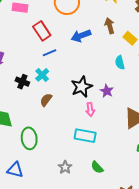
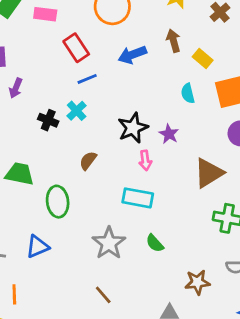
brown semicircle: (46, 100) -> (88, 161), moved
gray star: (65, 167) -> (109, 243), size x1.6
blue triangle: (15, 170) -> (37, 247), turned -36

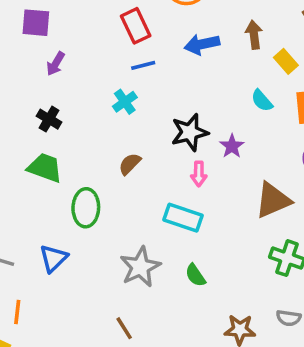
cyan semicircle: (188, 93) -> (262, 101), turned -36
black cross: (48, 120) -> (49, 119), moved
blue triangle: (37, 247) -> (53, 258), turned -30

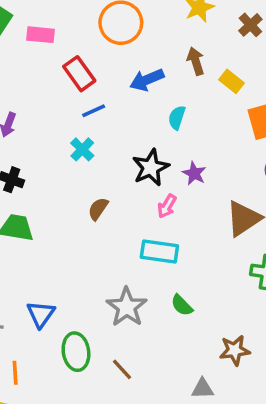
cyan semicircle: (262, 101) -> (177, 118), moved, turned 70
pink arrow: (199, 174) -> (167, 206), turned 40
green ellipse: (86, 208) -> (76, 352), moved

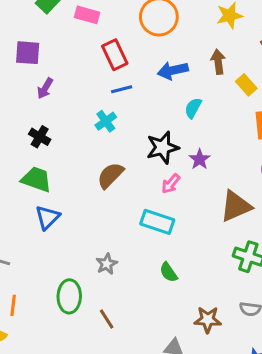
brown semicircle: (98, 209) -> (110, 175), size x1.4
gray star: (127, 307) -> (107, 264), moved, size x0.6
blue triangle: (41, 314) -> (47, 217), moved

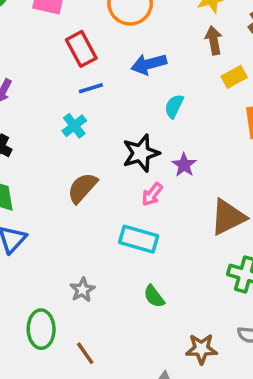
brown arrow: (218, 62) -> (214, 40), moved
yellow rectangle: (246, 85) -> (234, 77), turned -75

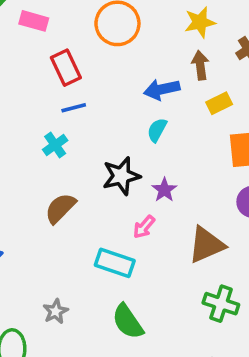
blue arrow: (149, 64) -> (162, 89), moved
pink arrow: (152, 194) -> (144, 227), moved
green semicircle: (154, 296) -> (128, 322), size x1.5

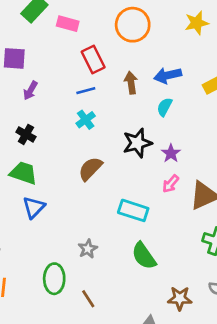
brown arrow: (200, 65) -> (131, 83), moved
blue line: (74, 108) -> (86, 91), moved
pink arrow: (144, 227) -> (171, 184), moved

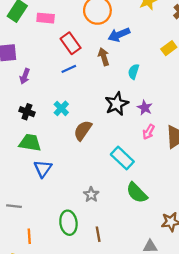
blue arrow: (168, 75) -> (119, 35), moved
cyan cross: (86, 120) -> (61, 108), moved
cyan rectangle: (133, 210) -> (122, 158), turned 35
brown line: (88, 299) -> (98, 234), turned 32

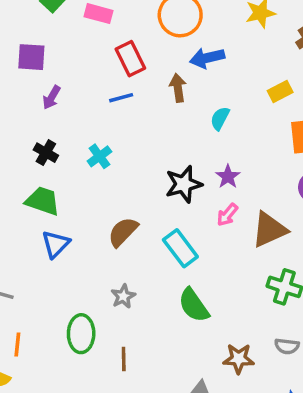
black star: (117, 104) -> (184, 184), moved
brown semicircle: (83, 130) -> (123, 232), moved

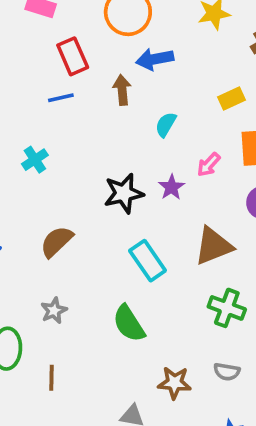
pink arrow: (227, 215) -> (209, 165), moved
cyan rectangle: (180, 248) -> (148, 261), moved

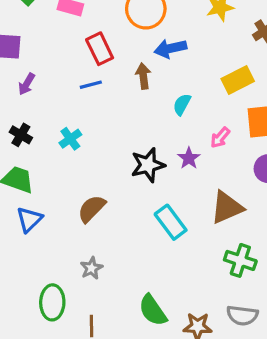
yellow rectangle: (231, 99) -> (238, 80), size x1.4
green semicircle: (129, 323) -> (153, 310), moved
gray semicircle: (227, 372) -> (242, 315), size x1.4

